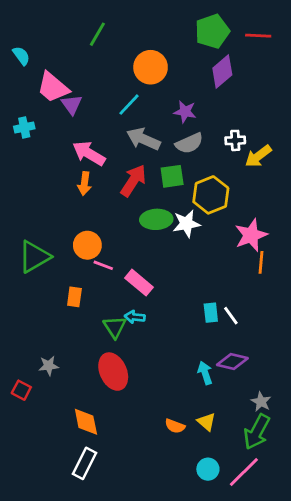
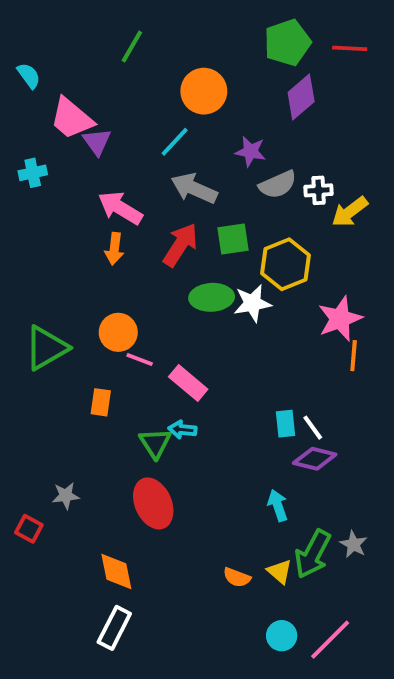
gray semicircle: (189, 143) -> (278, 185), moved
purple diamond: (232, 361) -> (315, 459), moved
green arrow: (257, 432) -> (313, 554), moved

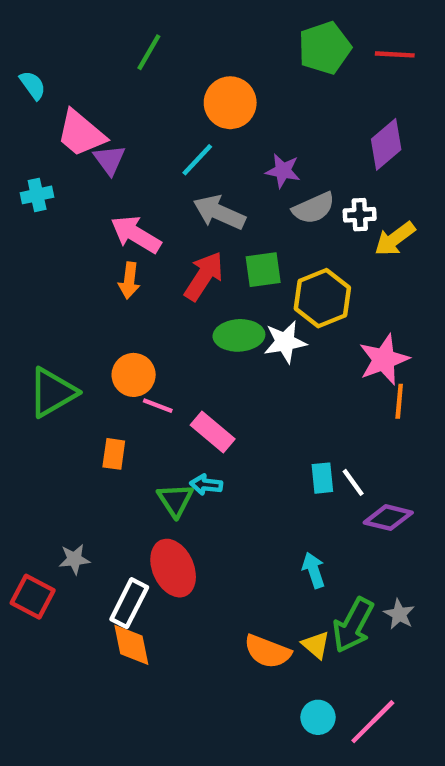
purple diamond: (301, 97) -> (386, 144), moved
purple diamond: (315, 459) -> (388, 518), moved
red square: (29, 529) -> (33, 597), size x1.4
orange semicircle: (237, 577) -> (267, 651), size x1.5
white rectangle: (114, 628) -> (129, 603), moved

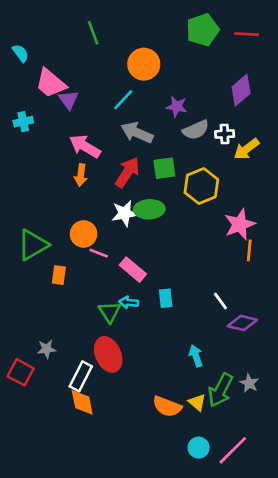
green line: (149, 52) -> (93, 33), turned -50
white star: (285, 342) -> (125, 213), moved
orange rectangle: (114, 454) -> (59, 275), moved
cyan rectangle: (322, 478) -> (166, 298), moved

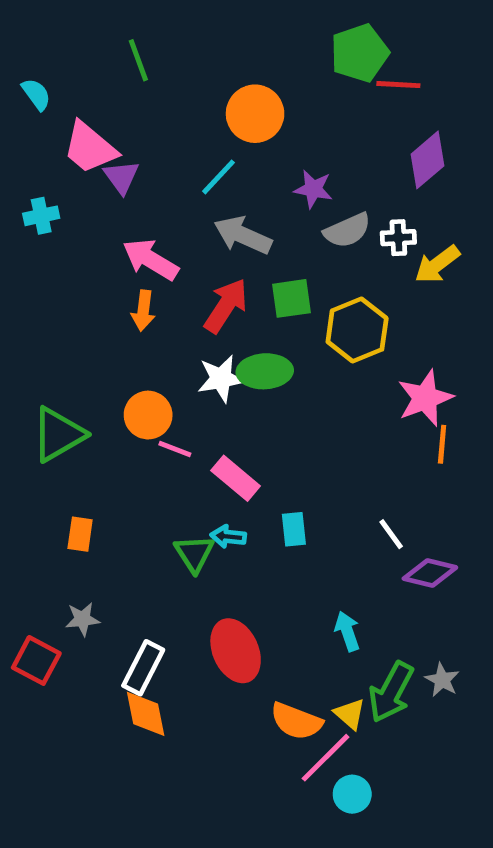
green line: (93, 33) -> (138, 60), moved
red line: (246, 34) -> (398, 85), moved
orange rectangle: (59, 275) -> (80, 534), moved
red ellipse: (108, 354) -> (236, 651), moved
pink line: (233, 450) -> (325, 758), moved

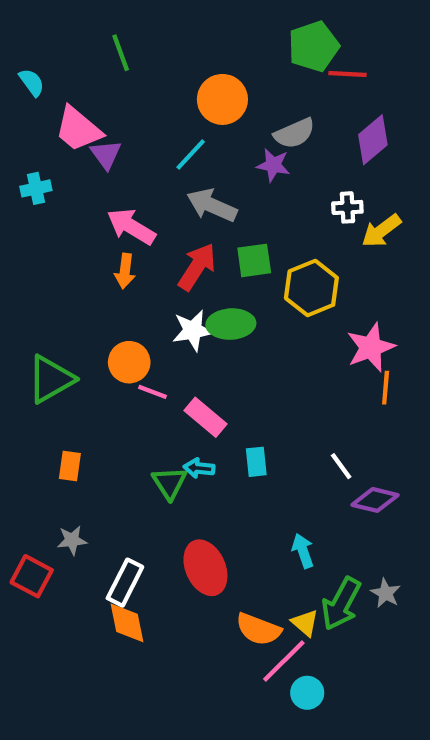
gray semicircle: (347, 230) -> (294, 133), moved

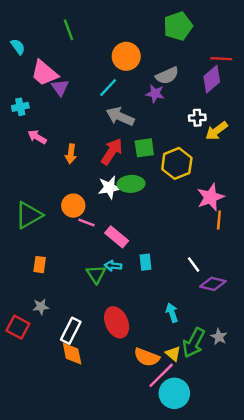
red line: (347, 74) -> (221, 59), moved
pink arrow: (131, 227) -> (37, 137), moved, size x0.7
cyan circle: (307, 693) -> (174, 393), size x1.6

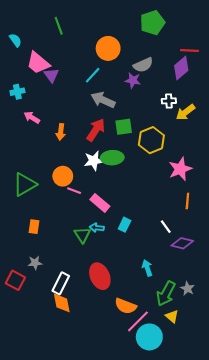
orange line: (219, 220) -> (187, 201), moved
cyan rectangle: (145, 262) -> (125, 225), turned 32
yellow triangle: (173, 354) -> (172, 316), moved

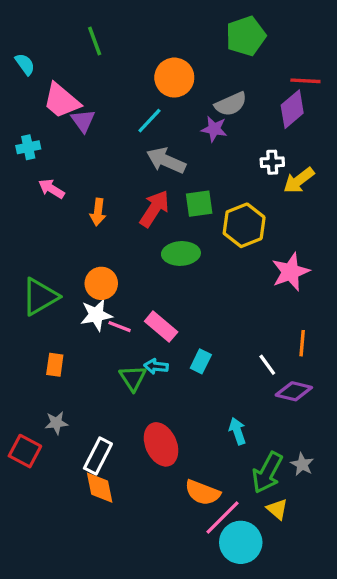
white star: (94, 161) -> (96, 315), moved
pink line: (74, 191) -> (120, 327), moved
orange line: (187, 201) -> (302, 343), moved

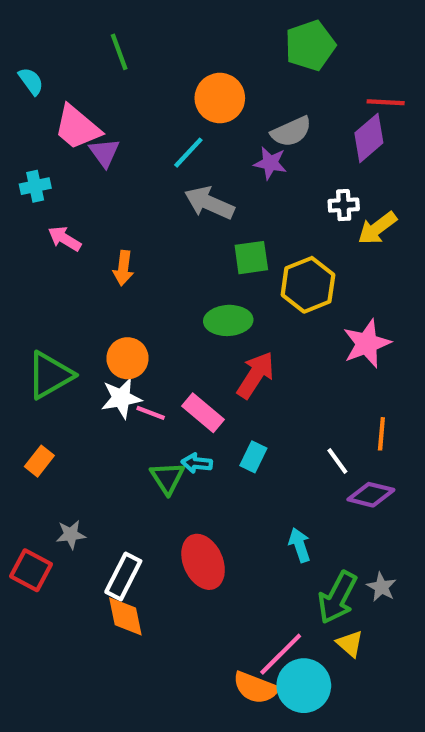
red arrow: (154, 209) -> (256, 375), moved
orange rectangle: (55, 365) -> (39, 461), moved, turned 30
orange semicircle: (203, 493) -> (256, 688), moved

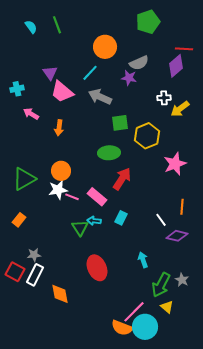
cyan semicircle: (31, 81) -> (31, 27), moved
pink trapezoid: (77, 127) -> (62, 92), moved
white rectangle: (123, 577) -> (35, 275), moved

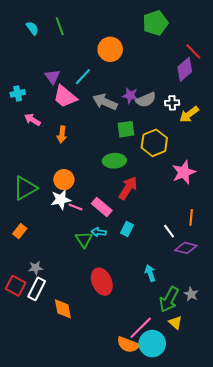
red line: (184, 49) -> (193, 51), turned 42
gray semicircle: (139, 63) -> (146, 100), moved
cyan line: (90, 73) -> (83, 77), moved
purple star: (129, 78) -> (130, 96), moved

